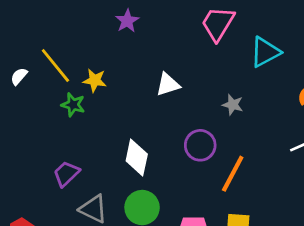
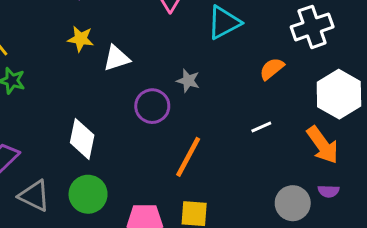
yellow star: (95, 80) -> (81, 39), moved
purple circle: (200, 145) -> (152, 106), moved

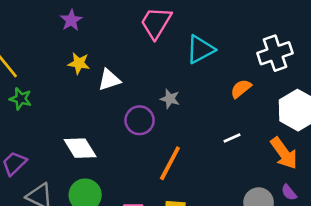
white diamond: (82, 139) -> (80, 148), turned -44
purple semicircle: (329, 191) -> (289, 192), turned 48

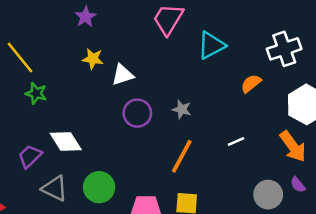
gray star: (170, 99) -> (182, 109), moved
purple circle: (140, 120) -> (137, 113), moved
white line: (232, 138) -> (236, 141), moved
white diamond: (80, 148) -> (66, 141), moved

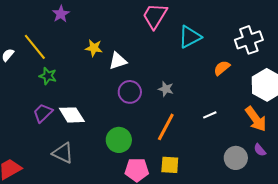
purple star: (85, 17) -> (61, 14), moved
purple trapezoid: (30, 156) -> (43, 113), moved
green circle: (99, 187) -> (119, 140), moved

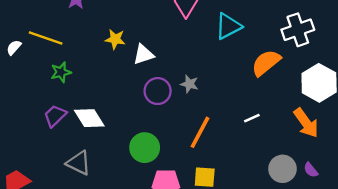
yellow line: (35, 47) -> (46, 38), turned -32
orange semicircle: (222, 68) -> (266, 63), size x1.5
green star: (48, 76) -> (61, 72), turned -30
gray star: (166, 89) -> (189, 84), moved
purple semicircle: (260, 150) -> (311, 170), moved

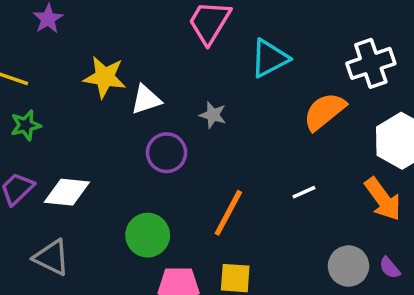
yellow star: (115, 39) -> (105, 77), size x1.4
gray star: (189, 84) -> (213, 115), moved
white diamond: (89, 118) -> (67, 192), turned -52

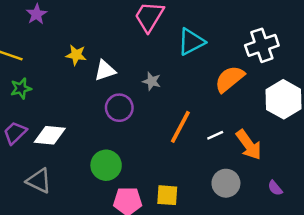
yellow star: (105, 77) -> (76, 55), size x0.7
orange arrow: (383, 199) -> (249, 145), moved
orange line: (228, 213) -> (180, 127), moved
gray circle: (349, 266) -> (226, 183), moved

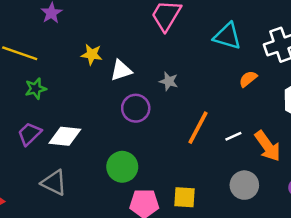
cyan triangle: (191, 42) -> (227, 36), moved, turned 44
orange semicircle: (230, 79) -> (248, 79), size x0.6

